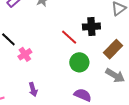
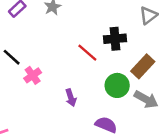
green circle: (79, 62) -> (117, 85), moved
purple arrow: (33, 89) -> (71, 98), moved

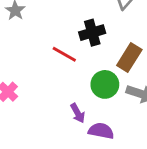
purple arrow: (71, 98) -> (78, 113), moved

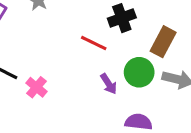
purple arrow: (78, 113) -> (109, 84), moved

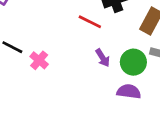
green circle: (139, 72) -> (133, 62), moved

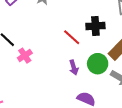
green circle: (133, 62) -> (98, 64), moved

